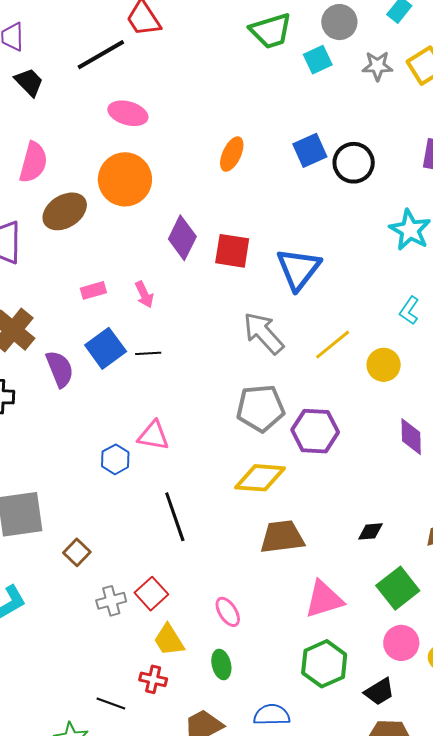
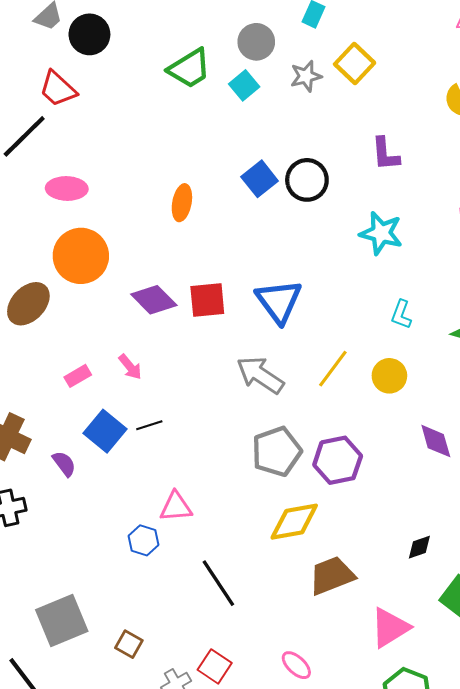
purple diamond: (182, 238) -> (154, 300), turned -57
purple semicircle: (60, 369) -> (64, 464), size x0.7

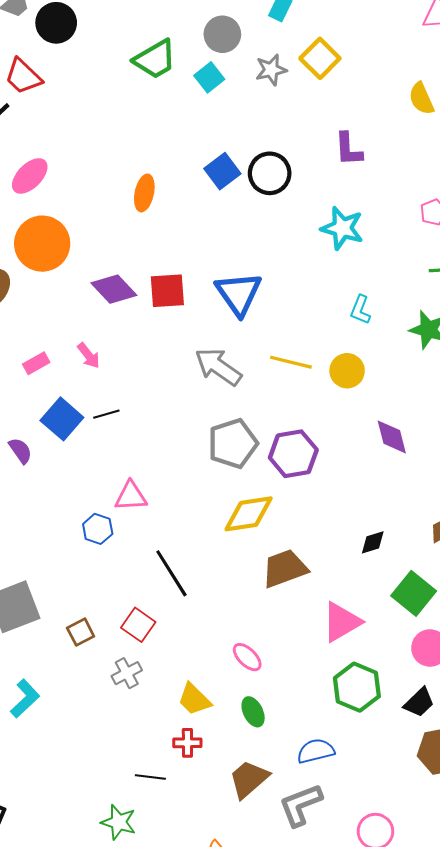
pink ellipse: (67, 188) -> (30, 176), turned -48
yellow line: (333, 369) -> (291, 362), turned 66
brown square: (129, 644) -> (81, 632), turned 32
red square: (215, 666) -> (138, 625), moved

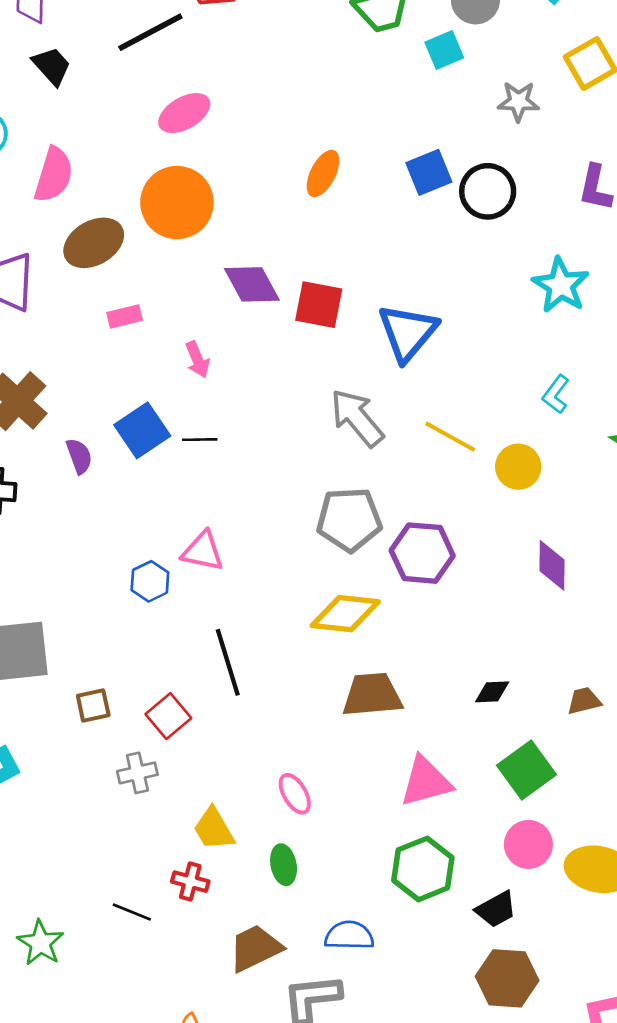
gray star: (271, 70) -> (518, 101), moved
pink rectangle: (36, 363) -> (125, 316), moved
green star: (119, 822) -> (40, 943), moved

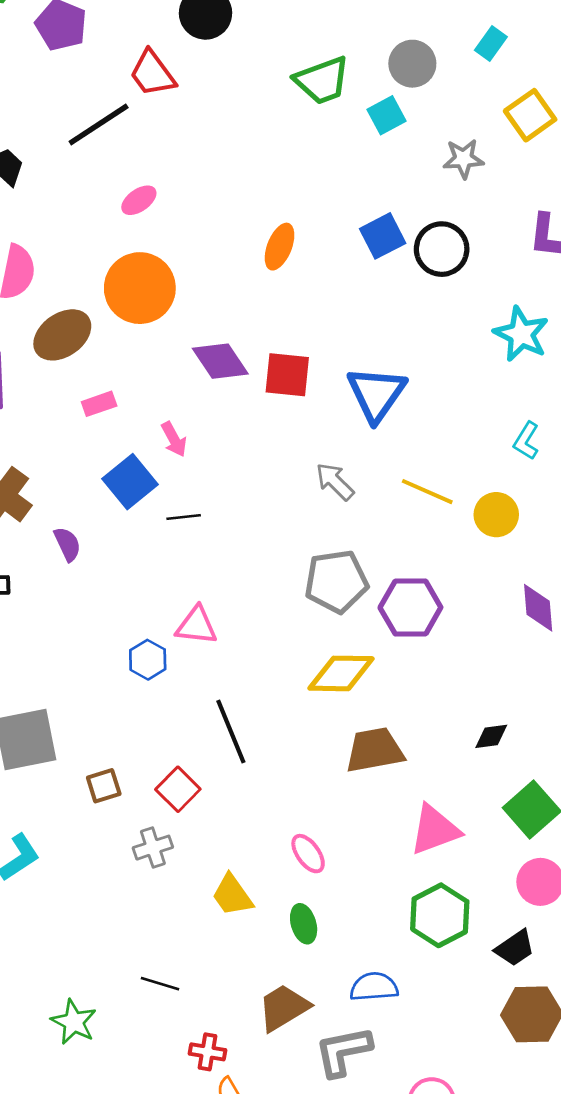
pink ellipse: (184, 113) -> (139, 200), size x0.7
gray arrow: (357, 418) -> (335, 482), size x0.7
blue square: (142, 430) -> (130, 482), moved
red cross: (190, 882) -> (207, 1052), moved

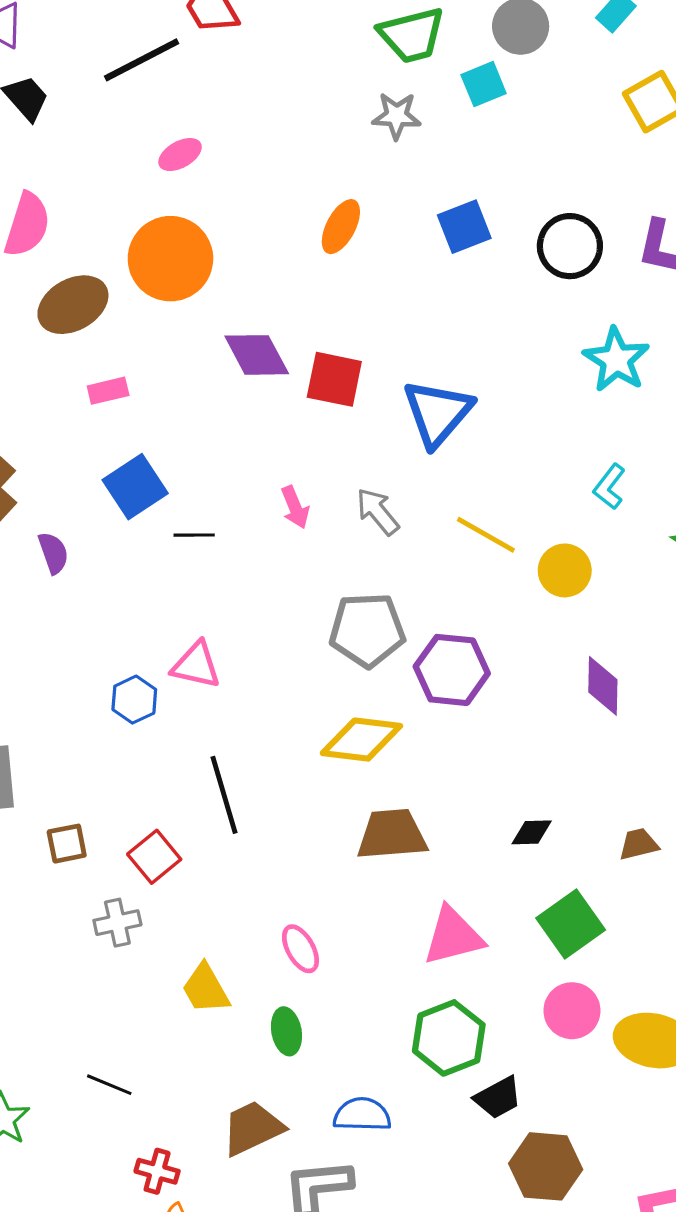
gray star: (463, 159) -> (396, 116), moved
black circle: (442, 249) -> (570, 246), moved
pink arrow: (174, 439) -> (295, 507), moved
black trapezoid: (515, 948) -> (498, 1098), moved

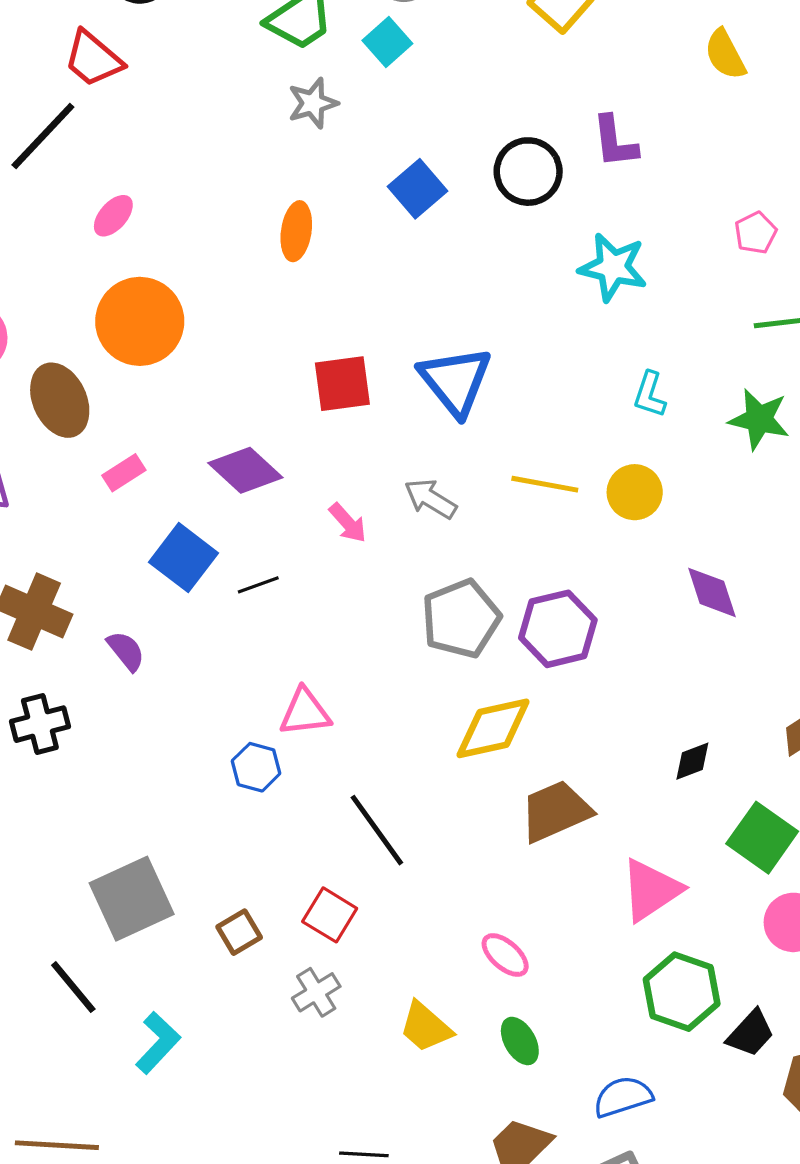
brown ellipse: (73, 305) -> (60, 400), turned -66
purple diamond: (257, 355) -> (245, 470), moved

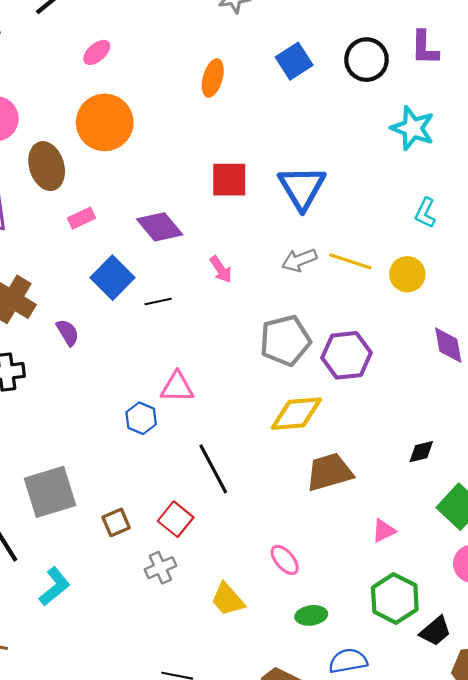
gray arrow: (430, 499) -> (299, 260), moved, turned -60
pink triangle: (651, 890) -> (384, 531), size x0.6
green ellipse: (520, 1041) -> (311, 615), moved, turned -76

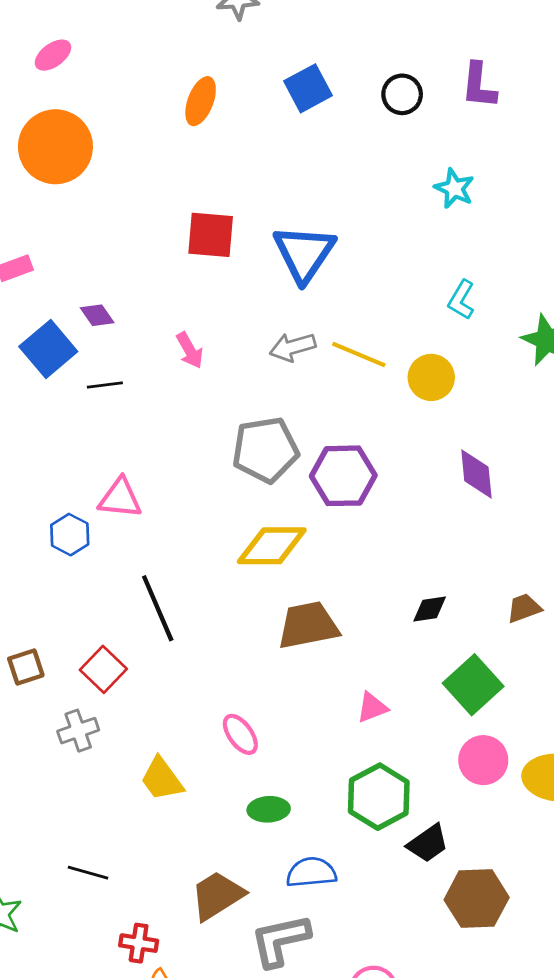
black circle: (366, 60) -> (402, 94), size x0.7
cyan star: (413, 128) -> (454, 188), size x0.7
purple diamond: (160, 227) -> (97, 315), moved, size x0.6

